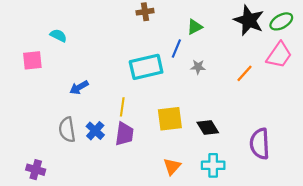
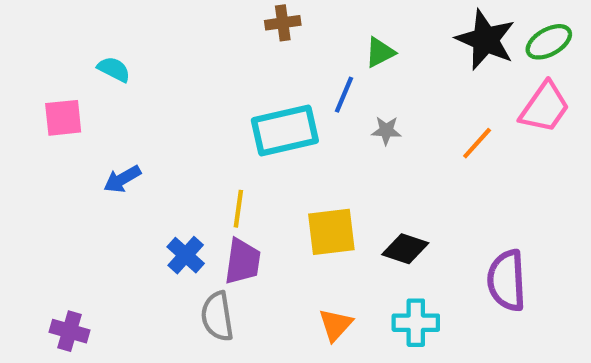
blue arrow: (79, 87) -> (122, 179), moved
black diamond: (208, 127) -> (405, 249), turned -40
gray semicircle: (67, 130) -> (217, 316), moved

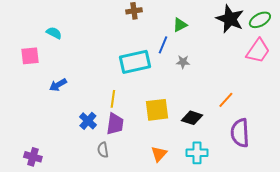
orange line: (477, 143) -> (226, 100), moved
gray semicircle: (217, 316) -> (103, 150), size x0.7

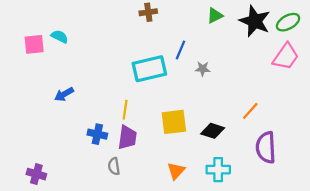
green triangle: (180, 25) -> (215, 16), moved
pink square: (30, 56) -> (34, 44), moved
blue cross: (88, 121) -> (97, 134), turned -30

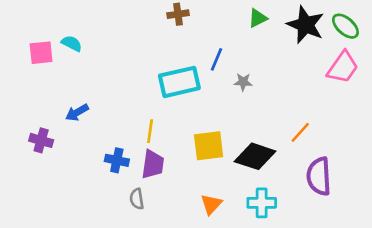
green ellipse: (288, 22) -> (345, 26), turned 70
black diamond: (213, 131) -> (255, 156), size x1.4
purple cross: (36, 174) -> (41, 140), moved

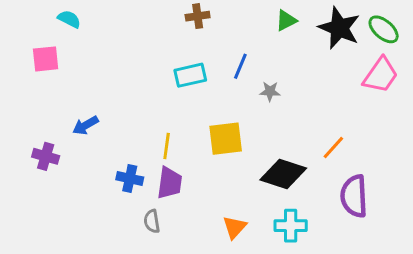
cyan semicircle: (72, 43) -> (69, 19), moved
cyan rectangle: (179, 82) -> (190, 75), moved, size x0.7
yellow square: (209, 146) -> (226, 139), moved

